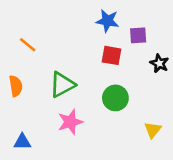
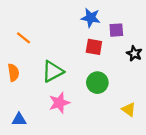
yellow triangle: (153, 130) -> (129, 109), turned -32

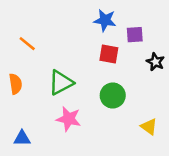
pink star: (59, 103) -> (69, 119), turned 30

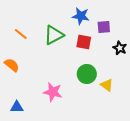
green triangle: (61, 83) -> (54, 35), moved
orange semicircle: (15, 84) -> (12, 65), turned -42
yellow triangle: (149, 127) -> (107, 85), moved

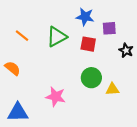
yellow triangle: (107, 85) -> (112, 89), turned -40
blue triangle: (17, 107) -> (18, 112), size x1.5

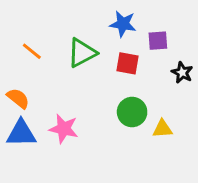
pink star: (56, 97) -> (64, 129), moved
blue triangle: (18, 112) -> (21, 133), moved

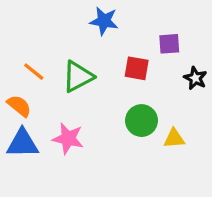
blue star: (123, 24) -> (104, 21), moved
orange line: (32, 51) -> (34, 72), moved
green triangle: (82, 53) -> (78, 76), moved

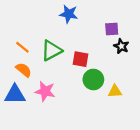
red square: (137, 68) -> (80, 59), moved
black star: (195, 78) -> (121, 46), moved
orange semicircle: (19, 106) -> (24, 70), moved

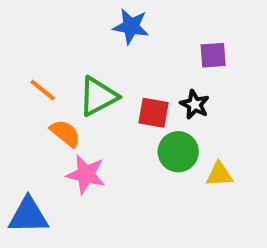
black star: (121, 46) -> (195, 104), moved
orange semicircle: (24, 70) -> (65, 133), moved
blue triangle: (15, 95) -> (28, 215), moved

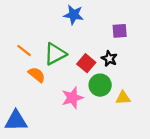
red square: (154, 113) -> (86, 63), turned 30
pink star: (86, 174) -> (72, 98), moved, turned -30

